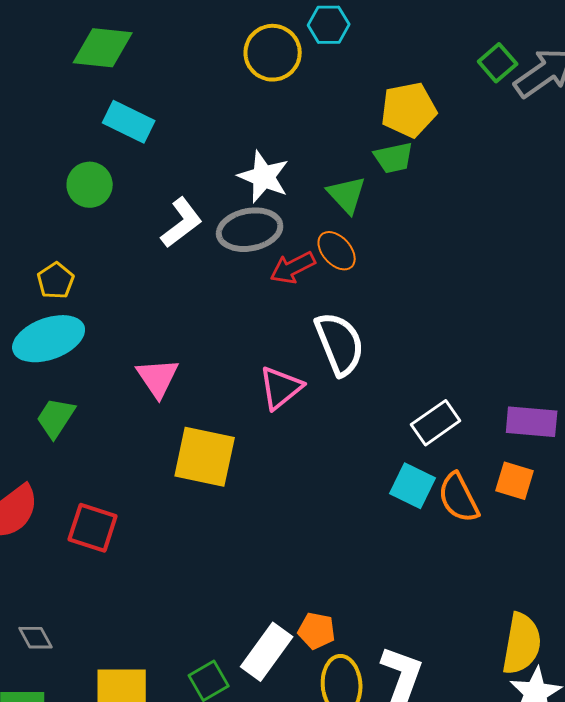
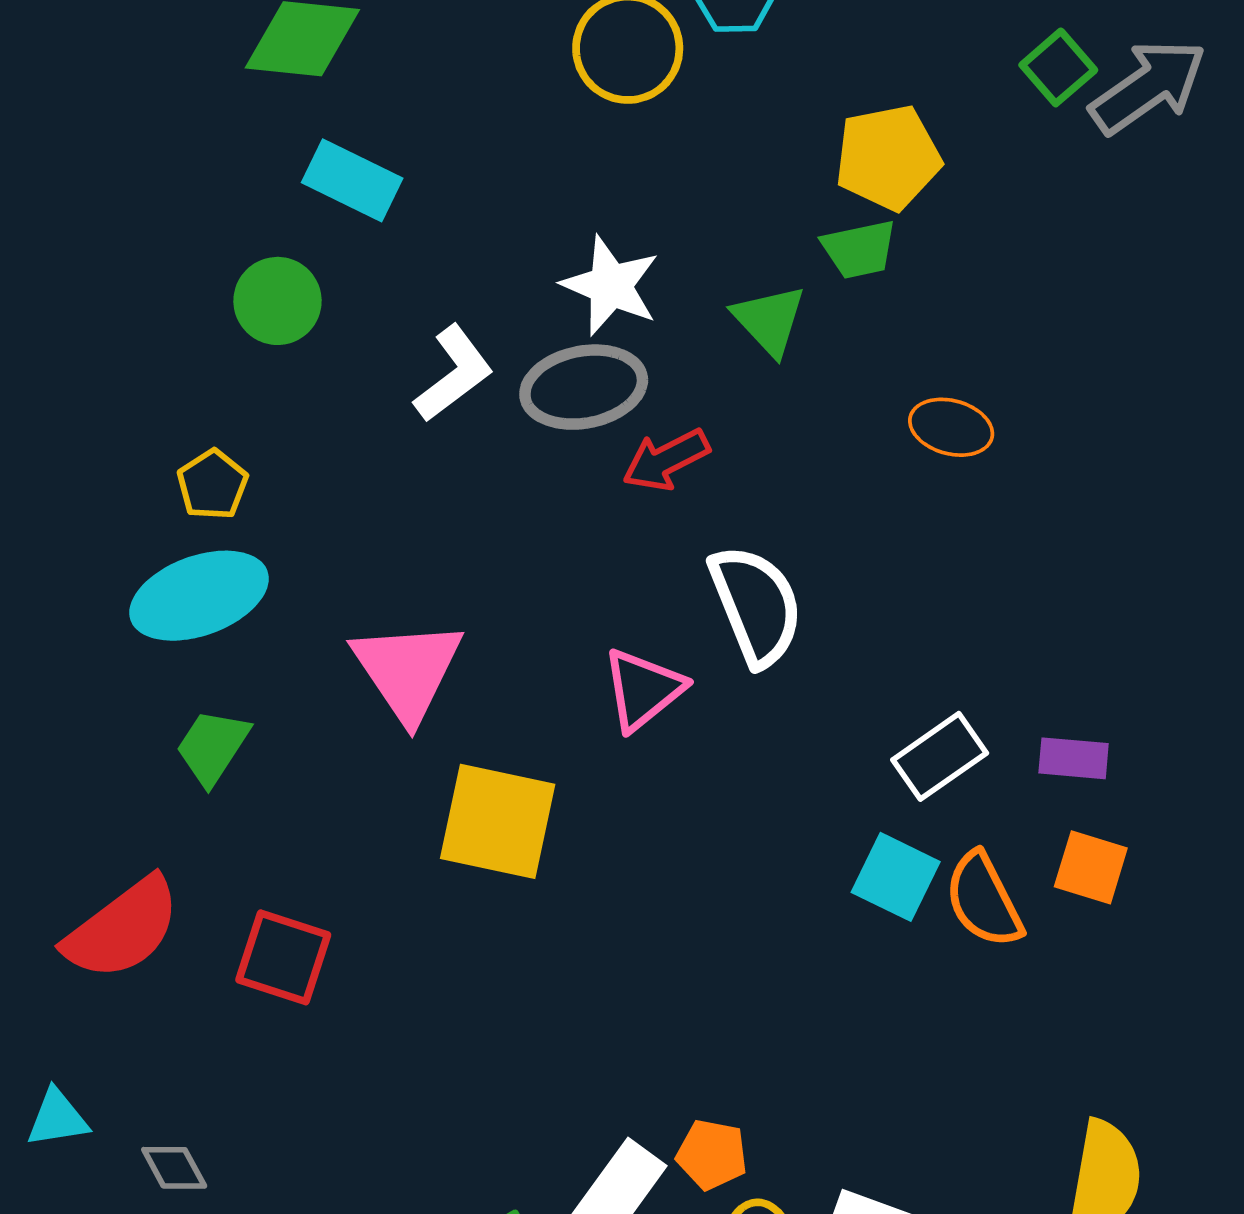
orange ellipse: (337, 251) -> (951, 427), moved, turned -33
pink triangle: (158, 378) -> (408, 670), size x1.4
purple rectangle: (532, 422) -> (1074, 758), moved, size x0.7

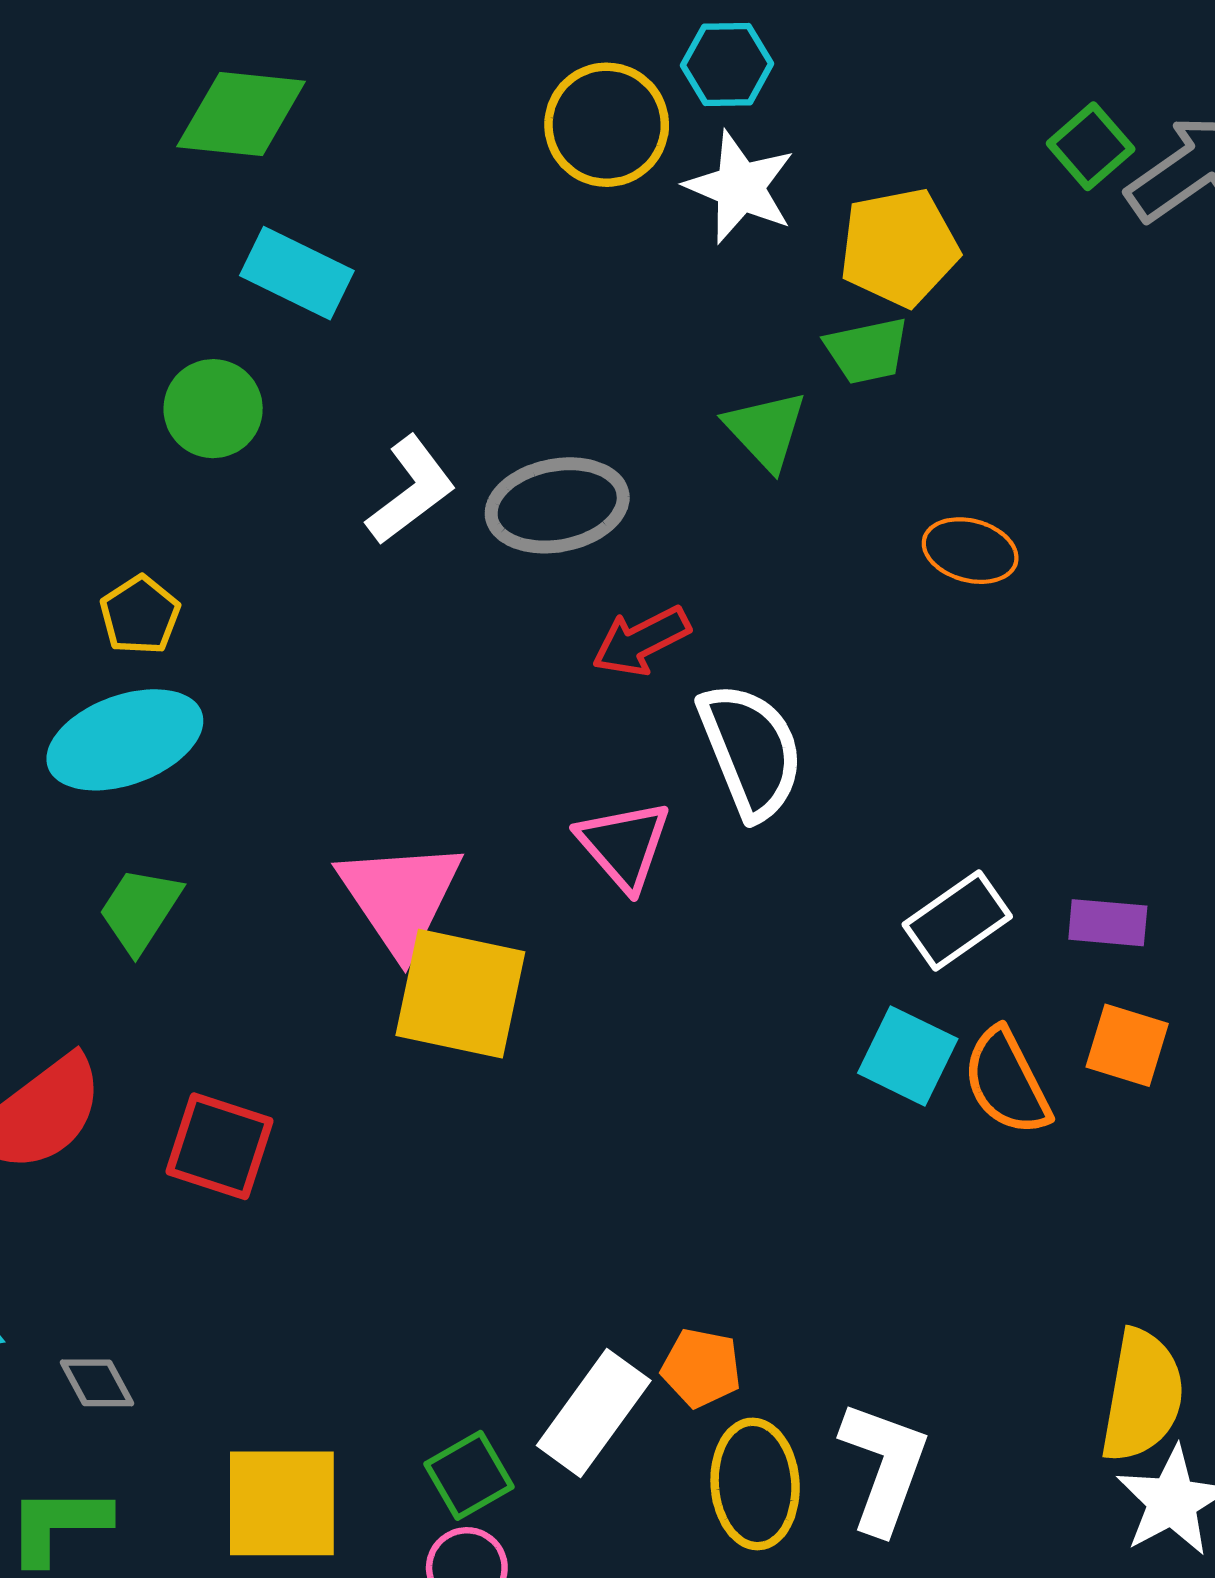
white star: (610, 286) -> (740, 187), moved
red arrow: (666, 460) -> (641, 641), moved
pink triangle: (408, 670) -> (400, 897), moved
pink triangle: (643, 689) -> (624, 845), turned -32

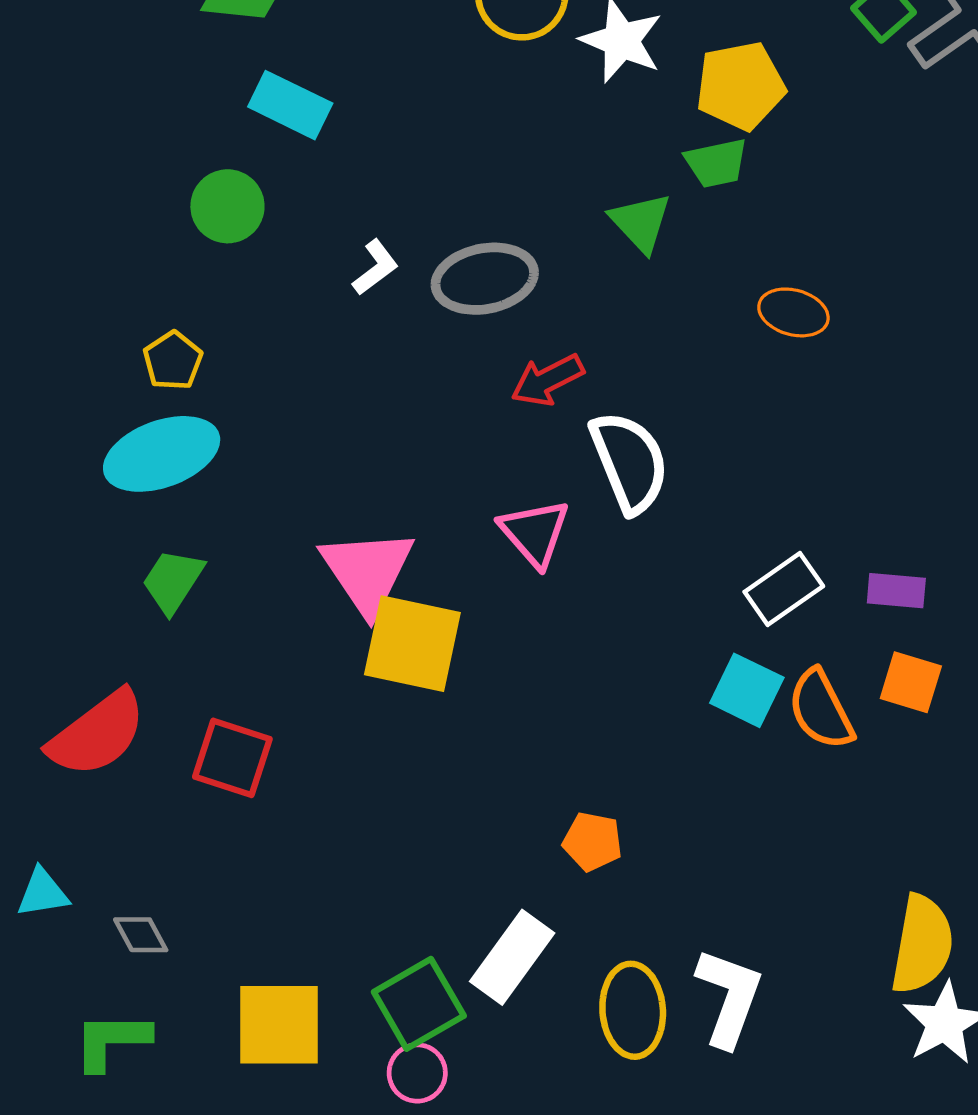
white L-shape: (411, 490) -> (375, 267), size x0.7
orange pentagon: (701, 1368) -> (592, 841), moved
green square: (469, 1475) -> (419, 1004), size x1.4

